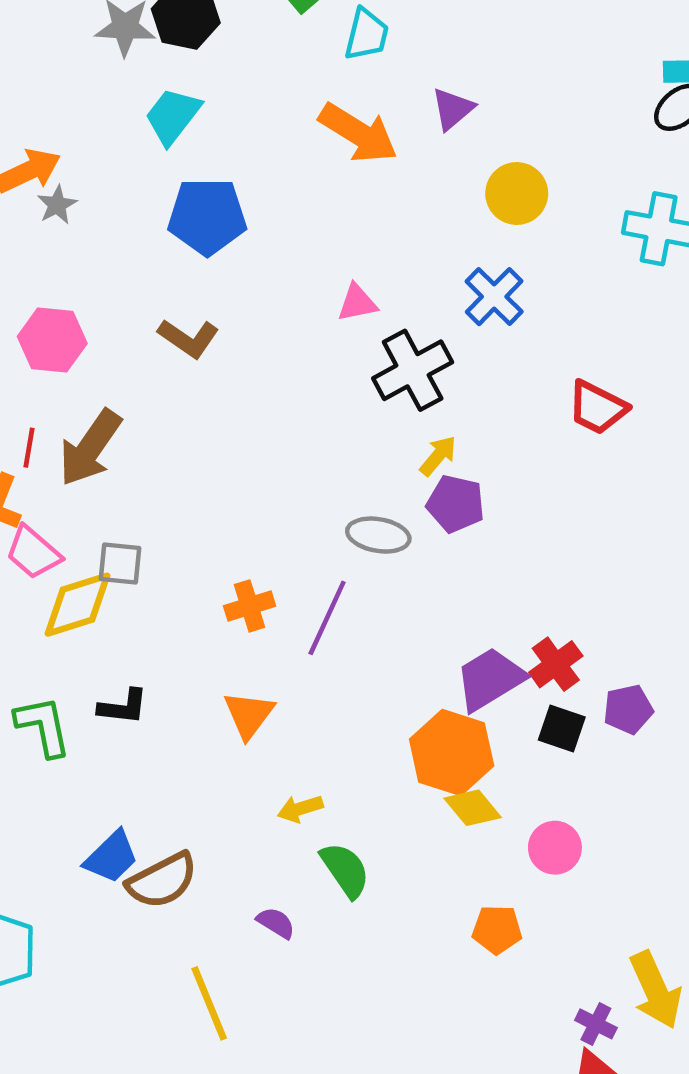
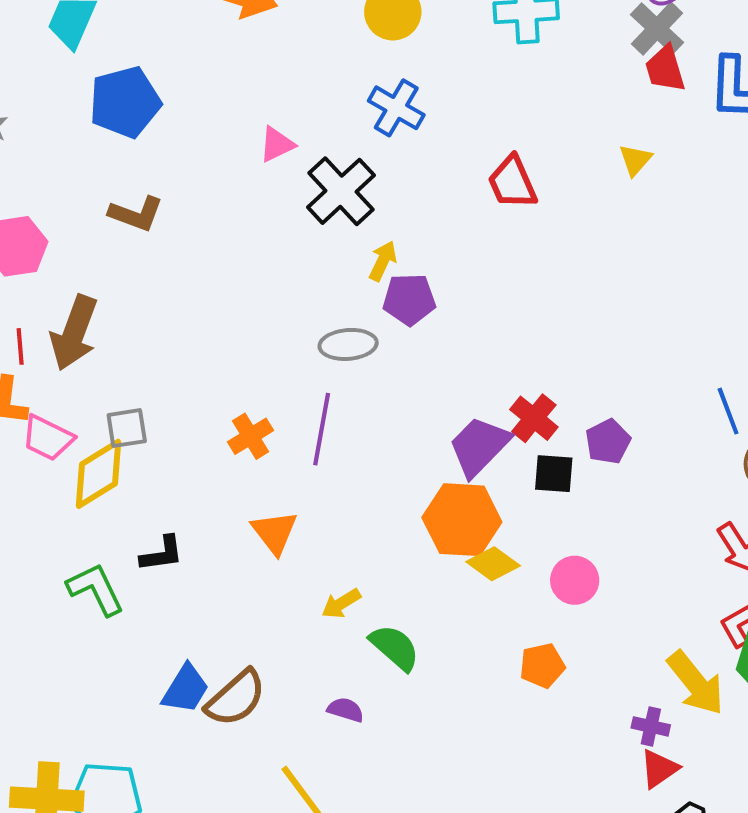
red trapezoid: (597, 408) -> (512, 182), turned 54

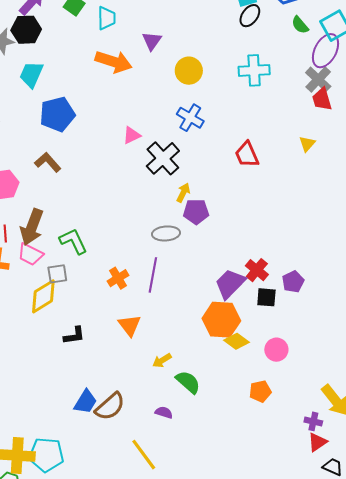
brown L-shape: (136, 214) -> (48, 162), moved, turned -152
pink trapezoid: (48, 438) -> (30, 254), moved
green L-shape: (96, 589) -> (73, 241), moved

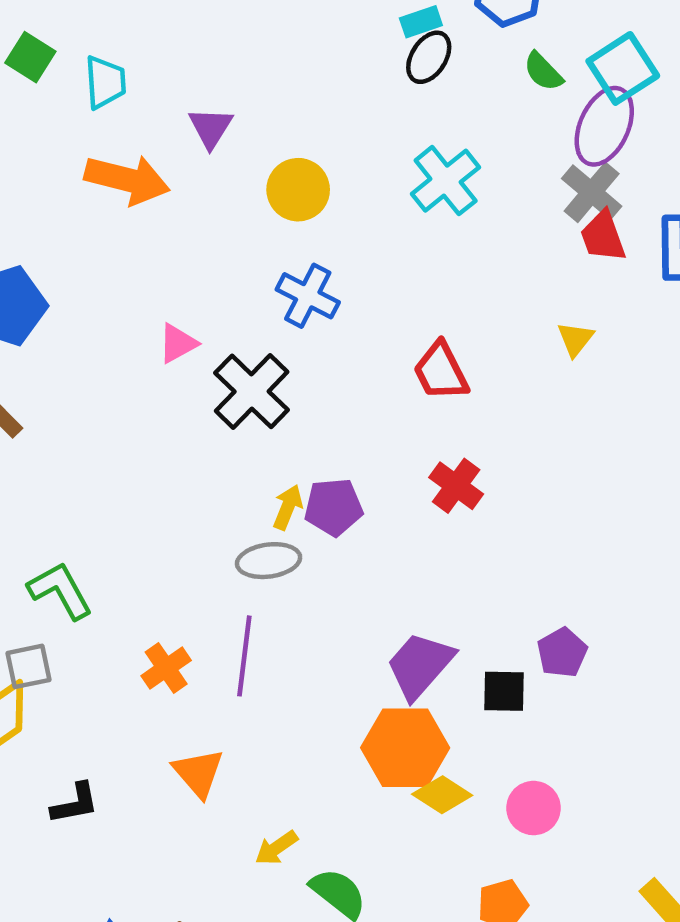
cyan cross: (254, 70) -> (446, 181), turned -32
yellow arrow: (183, 193) -> (288, 507), moved
red cross: (257, 270) -> (456, 486), moved

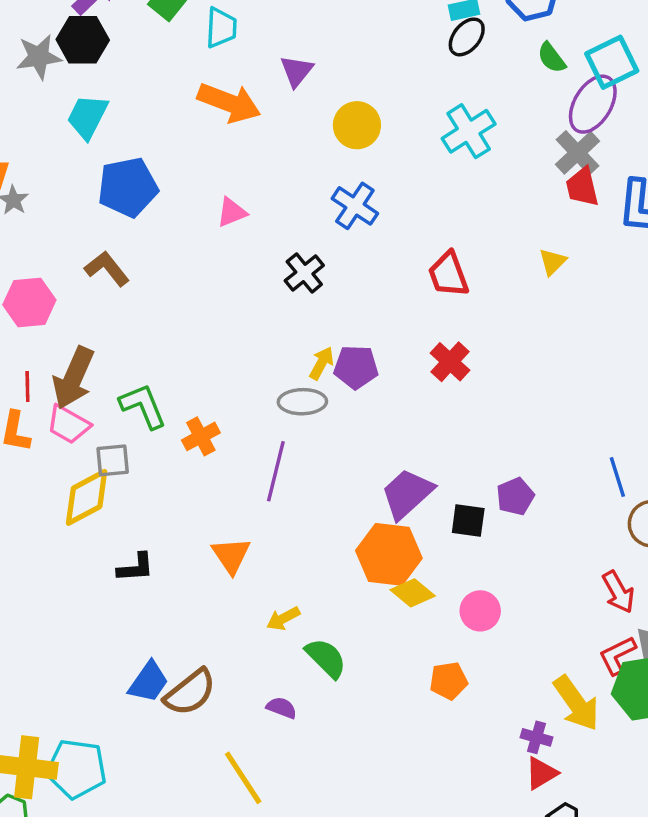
pink triangle: (178, 343) -> (232, 212), moved
black cross: (252, 391) -> (304, 273), size x0.7
orange cross: (166, 668) -> (201, 436), moved

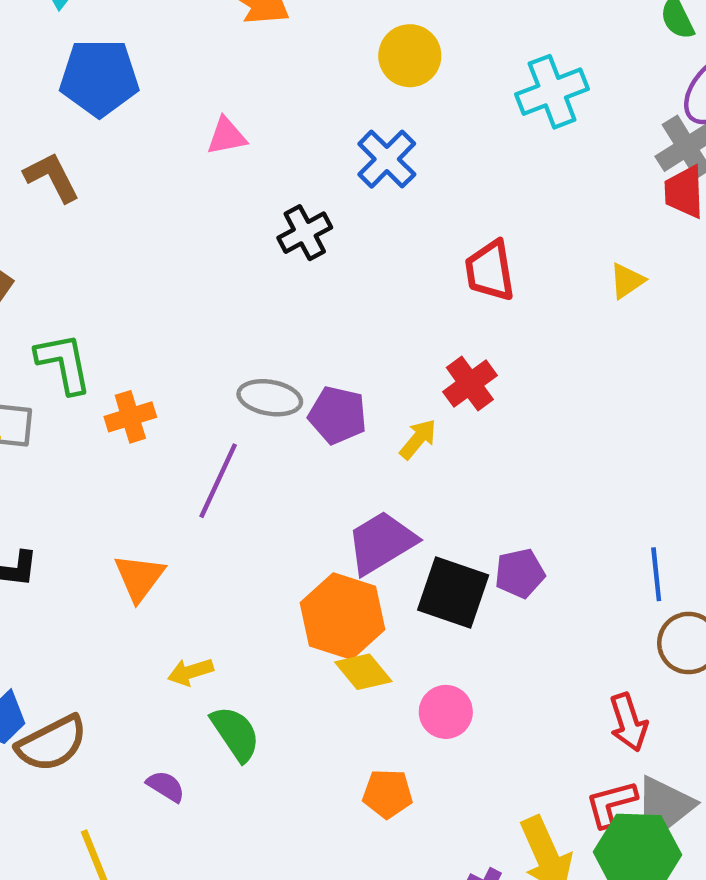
yellow arrow: (321, 363) -> (418, 439), moved
purple pentagon: (356, 367) -> (338, 415), moved
black square: (468, 520) -> (453, 592), size x1.5

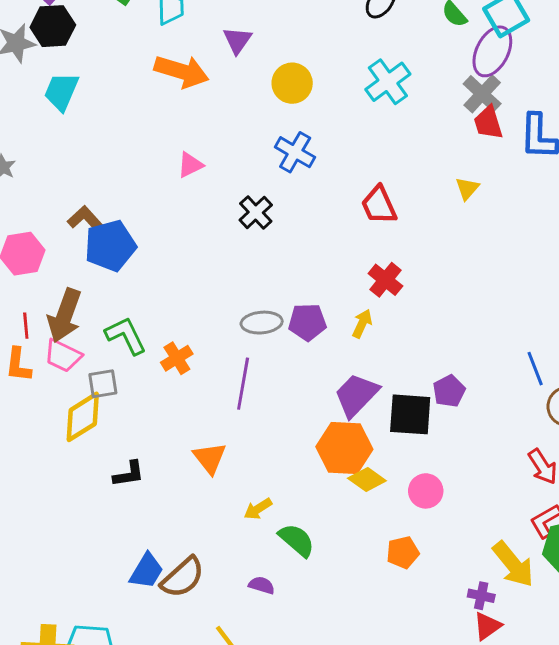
blue pentagon: (99, 78) -> (110, 246), moved

